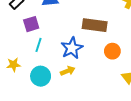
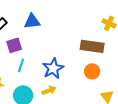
brown rectangle: (95, 25) -> (92, 46), moved

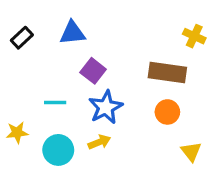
purple square: (14, 45) -> (93, 71), moved, turned -35
cyan line: (21, 65) -> (55, 103), turned 72

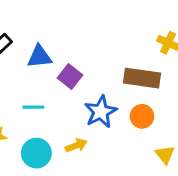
blue triangle: (72, 33) -> (39, 57), moved
blue star: (106, 107) -> (101, 112), moved

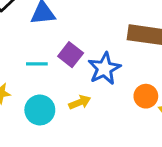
purple square: (70, 77) -> (71, 55), moved
orange circle: (142, 116) -> (146, 96), moved

